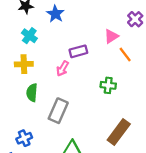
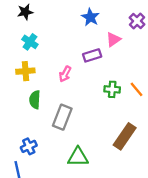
blue star: (55, 14) -> (90, 17), moved
purple rectangle: (78, 51) -> (92, 55), moved
orange line: (125, 55) -> (137, 89), moved

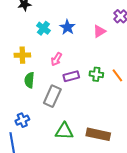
blue star: (90, 17) -> (67, 27), moved
cyan cross: (30, 42) -> (43, 28), moved
purple rectangle: (92, 55) -> (71, 76), moved
brown rectangle: (125, 136) -> (98, 134), moved, turned 65

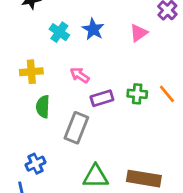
pink arrow: (56, 59) -> (80, 75), turned 96

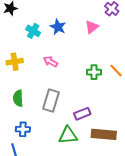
purple rectangle: (102, 98) -> (82, 114), moved
green semicircle: (43, 107) -> (18, 98), moved
blue cross: (36, 164) -> (23, 129), turned 32

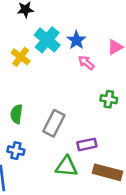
cyan cross: (33, 31) -> (47, 40), size x1.5
yellow cross: (15, 62) -> (21, 57), moved, turned 35
pink arrow: (51, 62) -> (86, 63), moved

